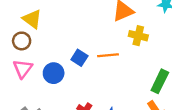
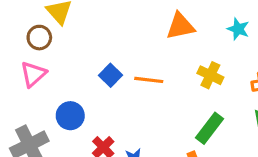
yellow cross: (138, 36) -> (210, 75), moved
blue circle: (54, 73) -> (70, 116), moved

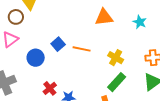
yellow cross: (210, 75) -> (116, 58), moved
blue circle: (70, 116) -> (36, 58), moved

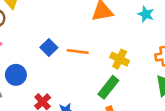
blue circle: (36, 58) -> (16, 75), moved
green rectangle: (117, 82) -> (108, 87), moved

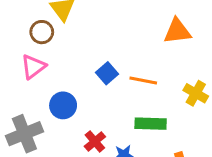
green rectangle: (108, 87) -> (151, 124), moved, turned 50

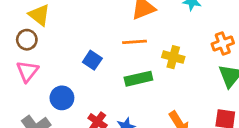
orange line: (143, 80) -> (134, 42), moved
green rectangle: (151, 124) -> (138, 79), moved

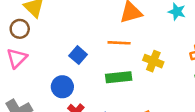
blue circle: (62, 98) -> (62, 87), moved

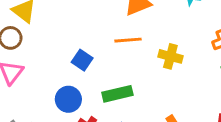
green rectangle: (119, 77) -> (117, 94), moved

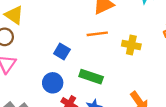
green rectangle: (117, 94) -> (91, 77), turned 35

